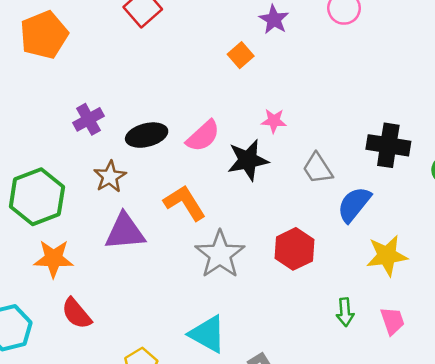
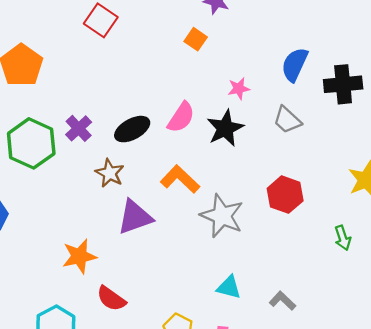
green hexagon: (37, 197) -> (31, 143), moved
blue semicircle: (354, 204) -> (295, 65), moved
cyan triangle: (207, 334) -> (229, 287), size x0.7

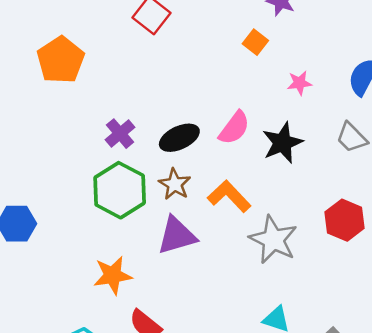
pink star: (239, 89) -> (299, 83), moved
green hexagon: (31, 143) -> (120, 190), moved
brown star: (110, 173) -> (175, 184), moved

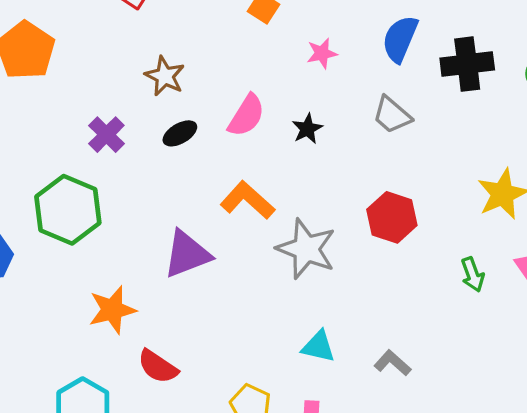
black ellipse: (179, 138) -> (180, 133), size x0.7
black star: (282, 143) -> (307, 129), size x0.6
brown star: (175, 184) -> (165, 76), moved
green hexagon: (120, 190) -> (68, 210), moved

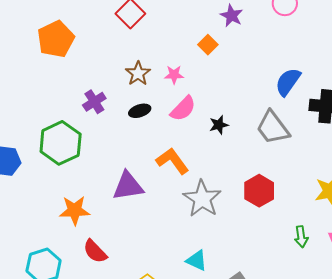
pink star: (322, 53) -> (174, 75), moved
gray trapezoid: (392, 115) -> (273, 128), size x1.4

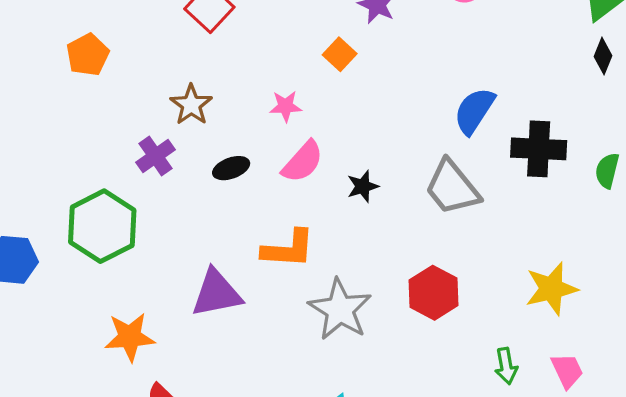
orange pentagon: (56, 39) -> (88, 55), size x0.7
brown star: (138, 74) -> (191, 105), moved
orange L-shape: (172, 161) -> (288, 249), turned 132

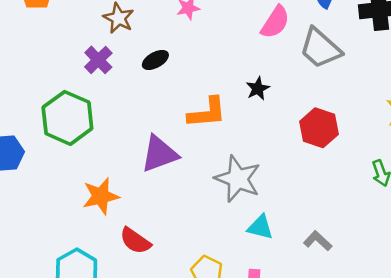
pink semicircle: (303, 162) -> (275, 22), moved
black star: (363, 186) -> (258, 89), moved
gray star: (340, 309) -> (238, 179), moved

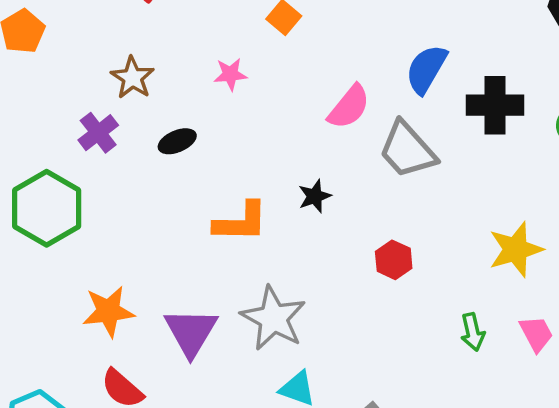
red hexagon: (319, 128) -> (394, 260), size x0.7
purple triangle: (159, 154) -> (191, 332), moved, turned -45
orange star: (101, 196) -> (108, 311), moved

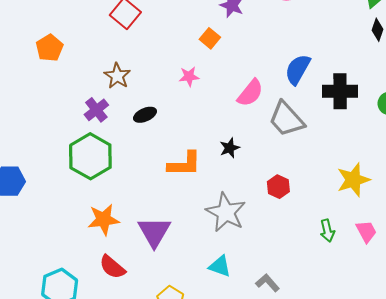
pink star: (230, 74) -> (189, 76), moved
green hexagon: (47, 208) -> (90, 156), moved
gray star: (273, 318) -> (226, 212), moved

